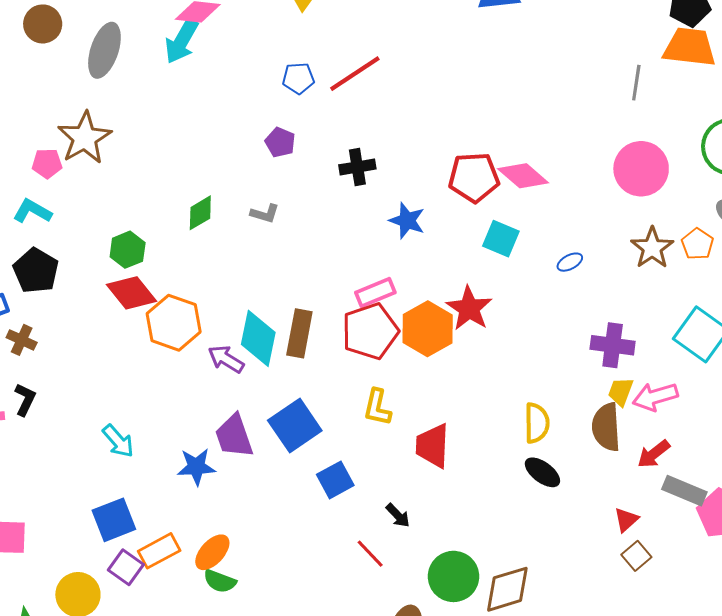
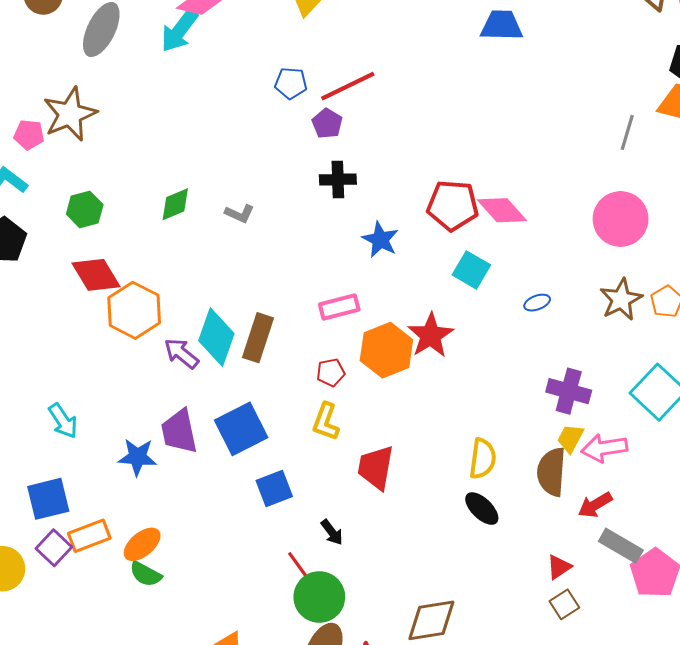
purple pentagon: (280, 142) -> (327, 123), moved
green hexagon: (128, 250) -> (85, 209), moved
red pentagon: (370, 331) -> (331, 372), moved, size x0.5
green circle: (453, 576) -> (319, 597), moved

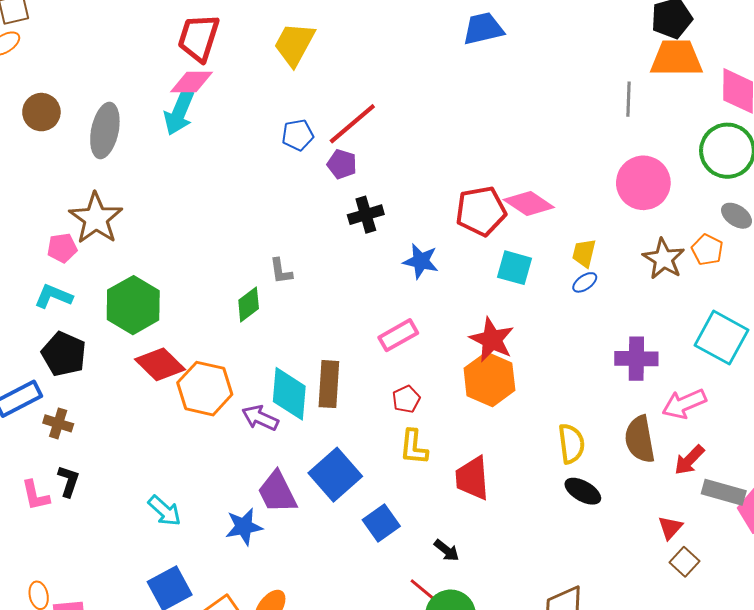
green diamond: (175, 204) -> (249, 304), moved
green hexagon: (85, 209) -> (133, 305), size x1.6
gray L-shape: (239, 214) -> (281, 271), turned 72
orange hexagon: (386, 350) -> (489, 379), moved
yellow trapezoid: (570, 438) -> (584, 253), moved

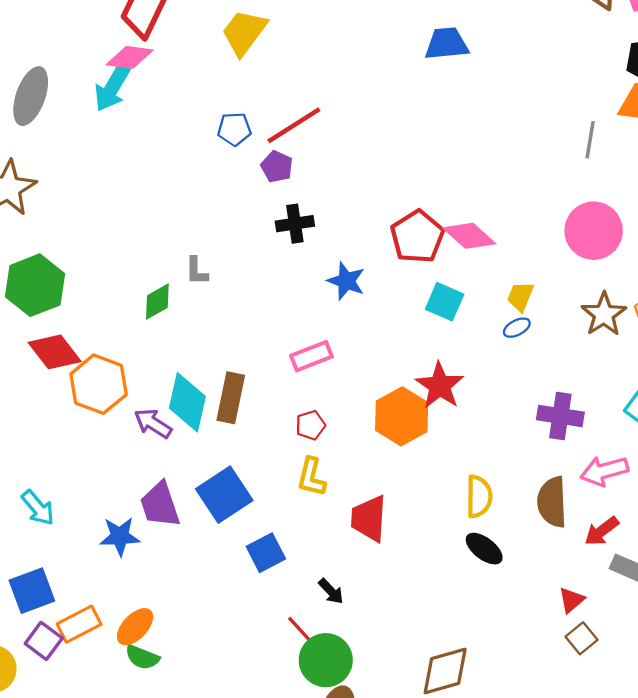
red pentagon: (481, 211) -> (417, 237), turned -30
red star: (492, 340) -> (440, 386), moved

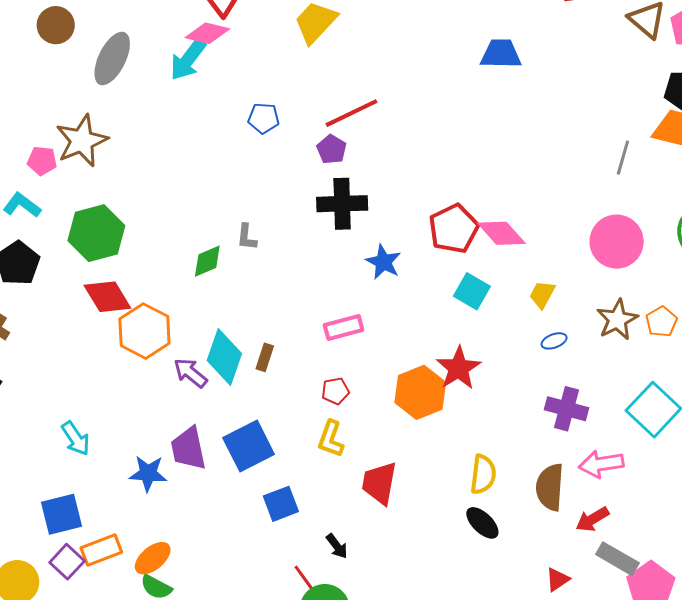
blue pentagon: (234, 129) -> (264, 118), moved
black cross: (295, 224) -> (342, 204), size x1.4
blue ellipse: (517, 328) -> (554, 341), moved
brown rectangle: (231, 398) -> (265, 357), size x0.6

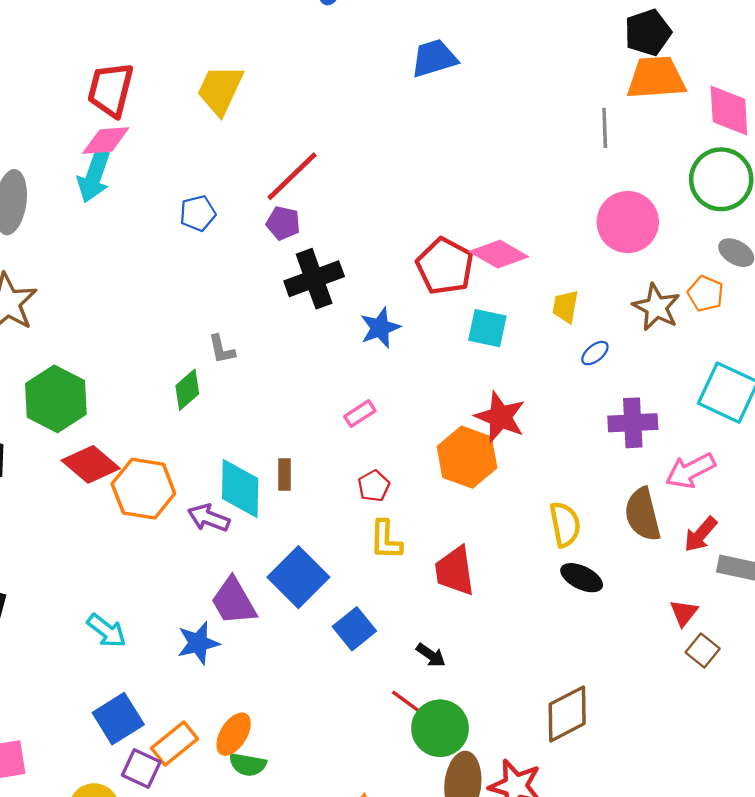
blue star: (383, 262) -> (380, 328), turned -30
pink rectangle: (344, 327) -> (360, 414), size x0.7

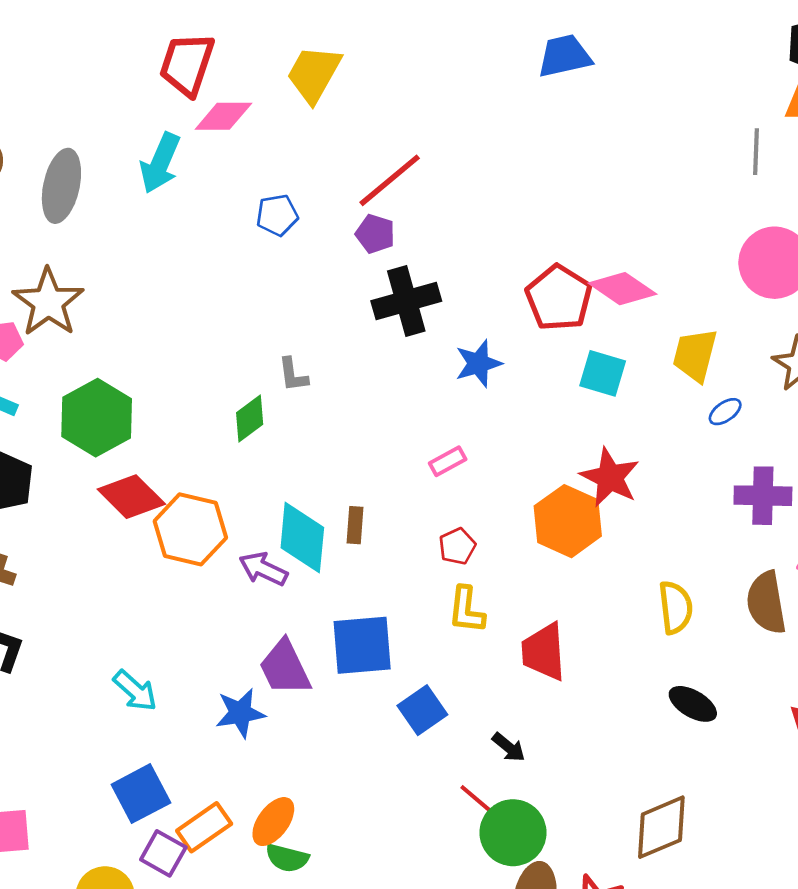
pink diamond: (106, 140) -> (223, 116), moved
yellow trapezoid: (565, 306) -> (695, 355), size x1.4
blue square: (298, 577) -> (362, 645), turned 36
black ellipse: (582, 578) -> (693, 704), moved

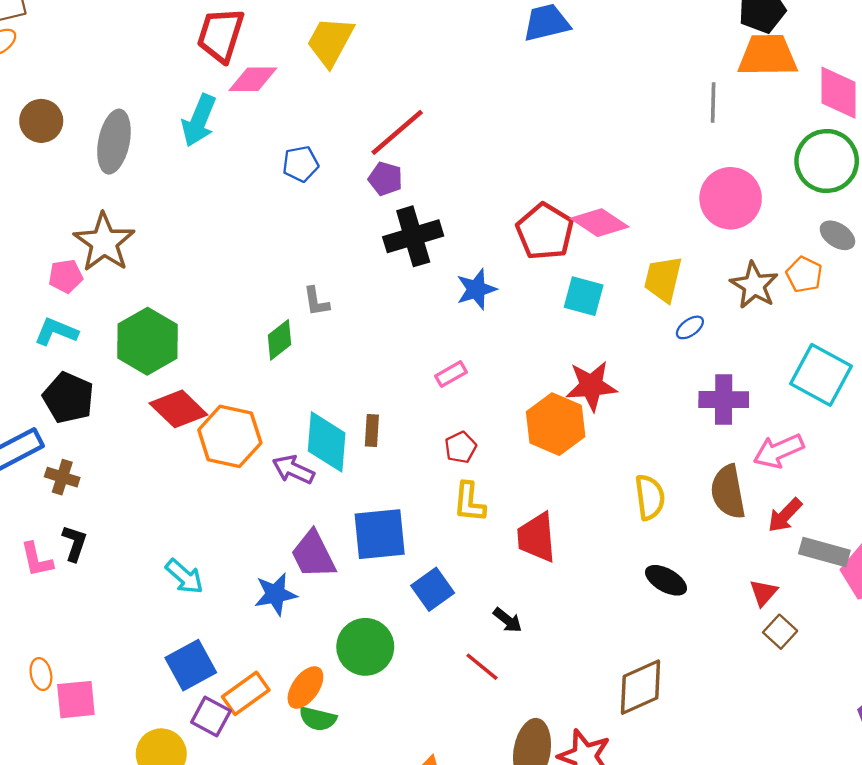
red star: (610, 477) -> (591, 386), turned -30
green circle: (513, 833) -> (365, 647), moved

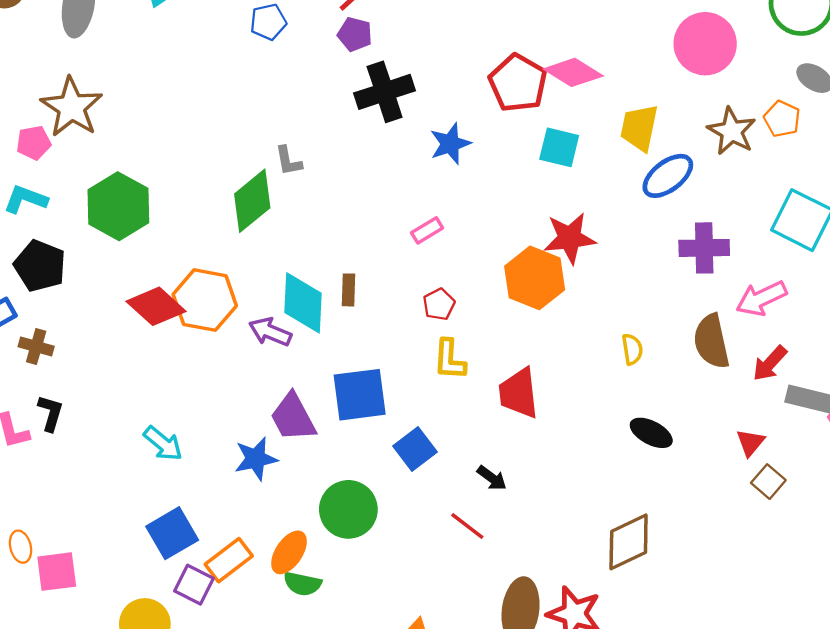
blue ellipse: (690, 327) -> (668, 176), size x1.8
green diamond: (280, 340) -> (252, 201), size x1.5
red diamond: (178, 409) -> (156, 306), moved
yellow semicircle: (650, 497) -> (632, 349), size x0.7

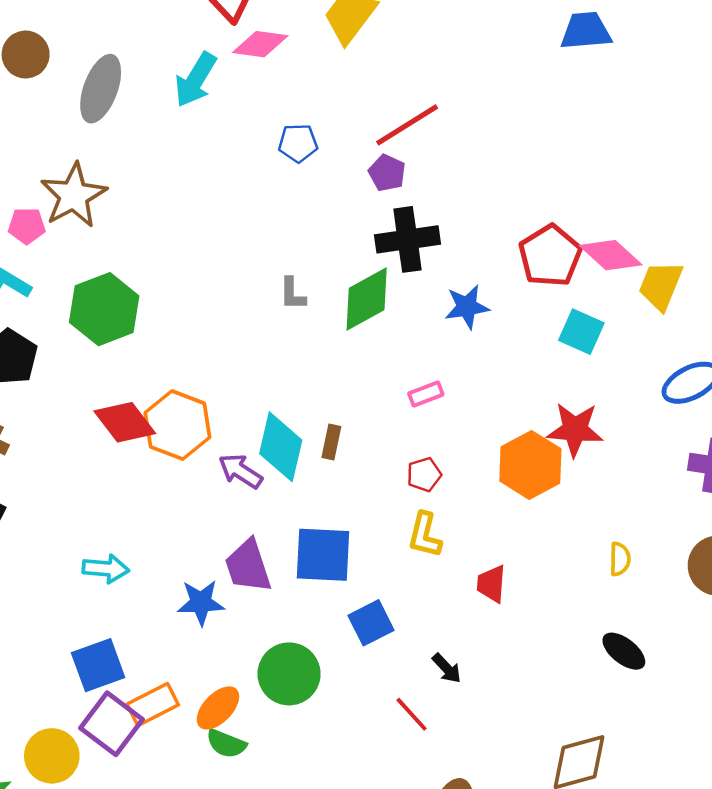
yellow trapezoid: (639, 128) -> (661, 285), moved
green diamond: (252, 201) -> (367, 299), moved
red trapezoid: (519, 393) -> (491, 584), size x0.7
cyan arrow: (163, 443) -> (106, 569), turned -45
purple square: (194, 585) -> (111, 724), size x1.4

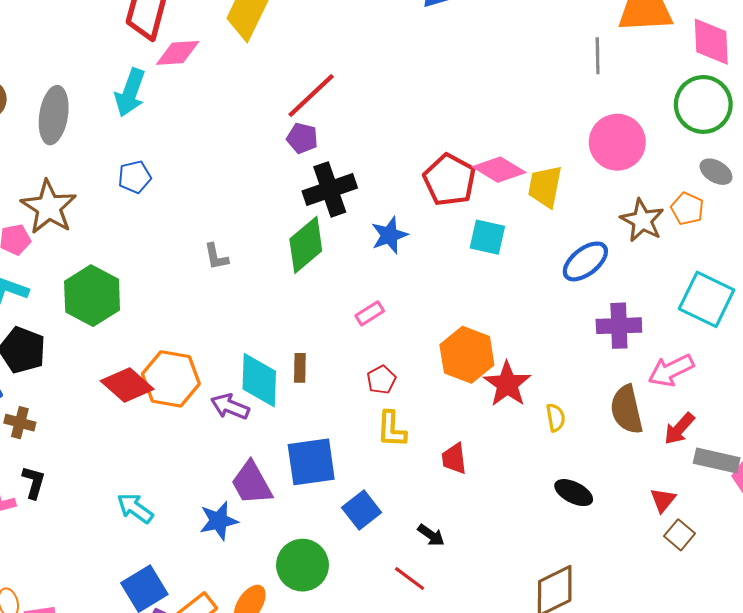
blue pentagon: (298, 143) -> (135, 177), moved
gray L-shape: (293, 294) -> (216, 257), moved
red star: (575, 430) -> (507, 384), moved, turned -30
cyan arrow: (106, 569) -> (135, 508), turned -138

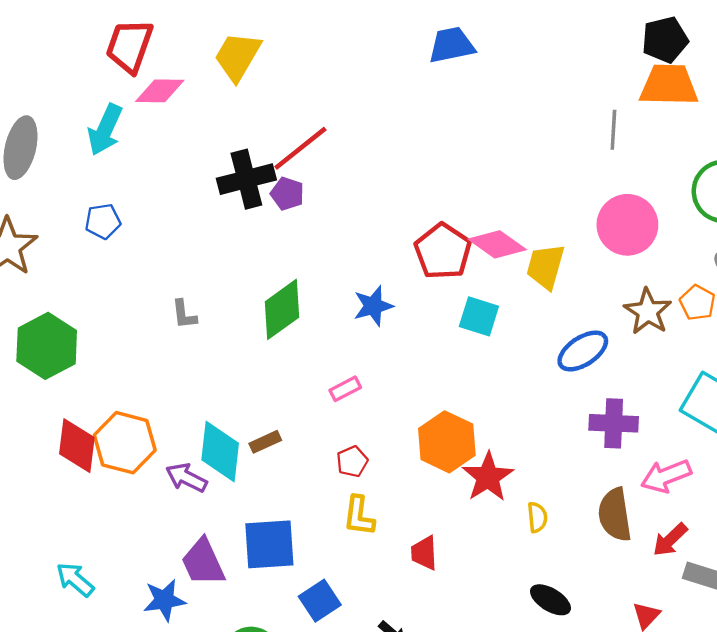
black cross: (330, 189) -> (246, 179), moved
brown rectangle: (300, 368) -> (265, 442), turned 60
red diamond: (127, 385) -> (77, 446), turned 51

